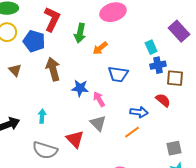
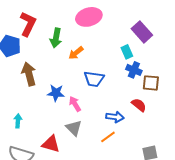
purple rectangle: (179, 31) -> (142, 32), moved
blue cross: (158, 65) -> (134, 70), turned 35
red triangle: (75, 139) -> (51, 144), turned -30

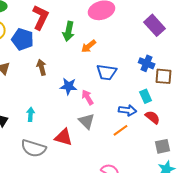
cyan rectangle: (127, 52) -> (146, 96), moved
brown arrow: (29, 74) -> (42, 67), size x0.7
red semicircle: (139, 105) -> (153, 117), moved

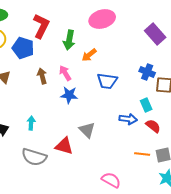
pink arrow: (88, 97) -> (65, 73), moved
orange line: (121, 130) -> (142, 154), moved, turned 42

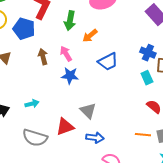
blue trapezoid: (107, 81) -> (108, 62), turned -35
cyan rectangle: (146, 105) -> (147, 78), moved
blue arrow: (128, 119) -> (95, 138), moved
cyan arrow: (31, 123) -> (32, 104), turned 72
red triangle: (64, 146) -> (65, 127), turned -36

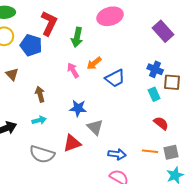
orange arrow: (90, 36) -> (94, 63), moved
brown arrow: (43, 57) -> (40, 94), moved
blue star: (70, 76) -> (78, 108), moved
blue arrow: (95, 138) -> (117, 154), moved

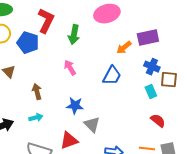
purple rectangle: (163, 31) -> (148, 38), moved, turned -60
orange arrow: (94, 63) -> (124, 48), moved
blue trapezoid: (115, 78) -> (112, 76), turned -35

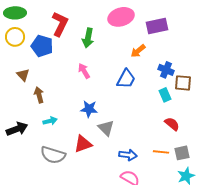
purple rectangle: (148, 38) -> (157, 26), moved
brown arrow: (37, 92) -> (39, 95), moved

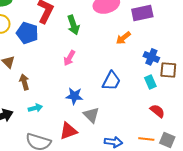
green arrow: (88, 38) -> (73, 25), turned -30
pink arrow: (84, 71) -> (69, 58), turned -119
blue trapezoid: (126, 79) -> (111, 81), moved
gray square: (182, 153) -> (167, 140), turned 35

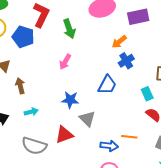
blue cross: (151, 57) -> (126, 61), moved, turned 35
cyan rectangle: (150, 82) -> (147, 94), moved
orange line: (146, 139) -> (129, 137), moved

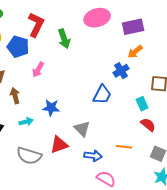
orange arrow: (119, 42) -> (135, 52), moved
pink arrow: (65, 62) -> (38, 70), moved
blue star: (70, 100) -> (51, 108), moved
blue arrow: (109, 146) -> (93, 156), moved

